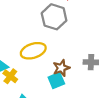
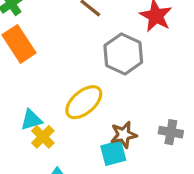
yellow ellipse: (33, 51) -> (84, 102), turned -30

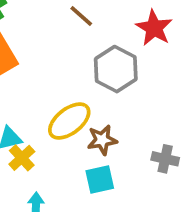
brown star: (124, 135) -> (102, 140), moved

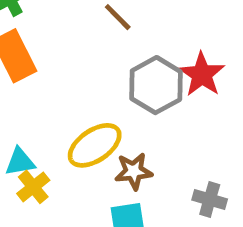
red star: (154, 28) -> (202, 74), moved

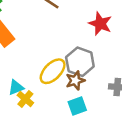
gray hexagon: (156, 85) -> (80, 62), moved

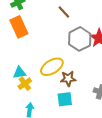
gray hexagon: (80, 62) -> (80, 39), moved

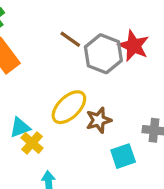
brown line: (64, 12) -> (70, 39), moved
cyan square: (65, 99) -> (123, 156), moved

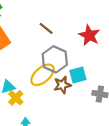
gray hexagon: (103, 54) -> (55, 59), moved
cyan square: (123, 156) -> (78, 75), moved

